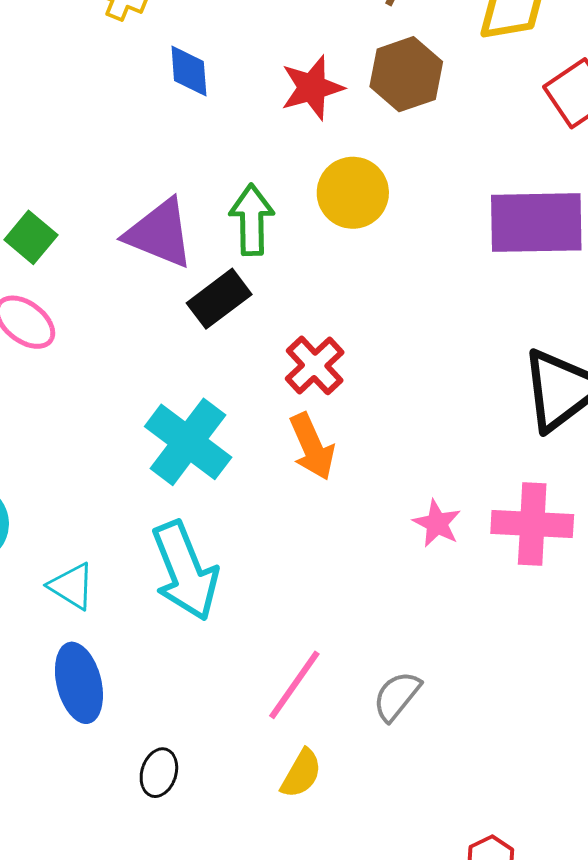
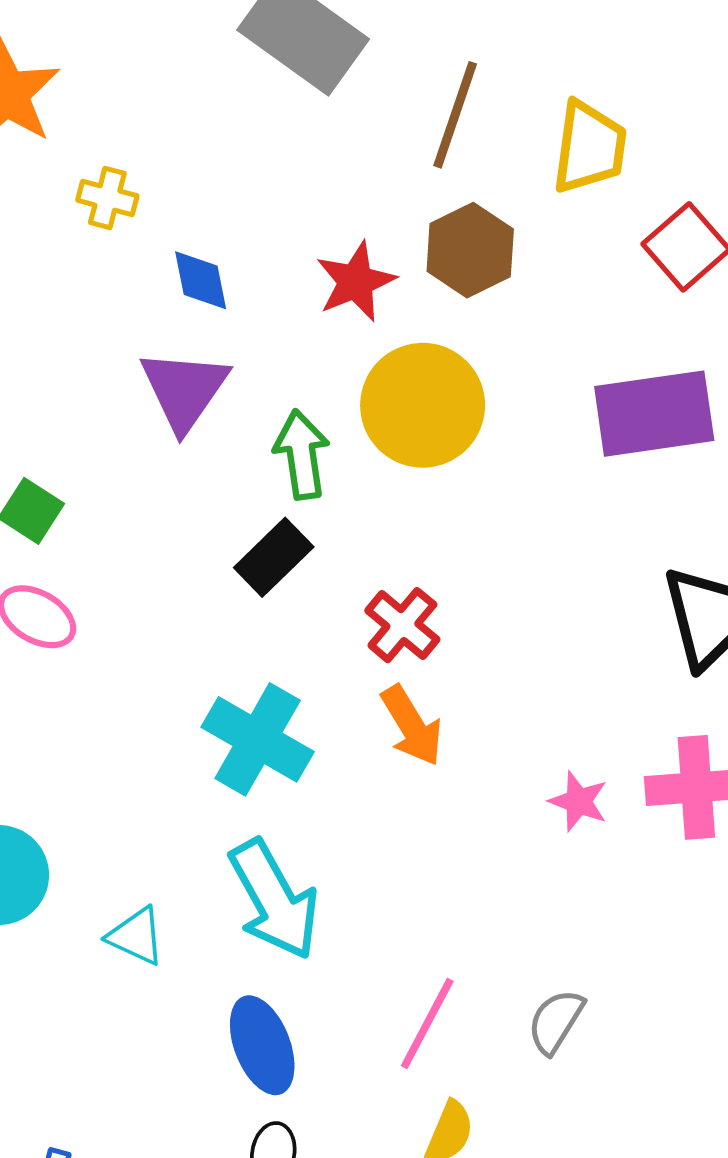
yellow circle: (353, 193) -> (423, 405), size x1.4
purple triangle: (160, 233) -> (184, 390), moved, turned 50
blue ellipse: (79, 683) -> (262, 1045), moved

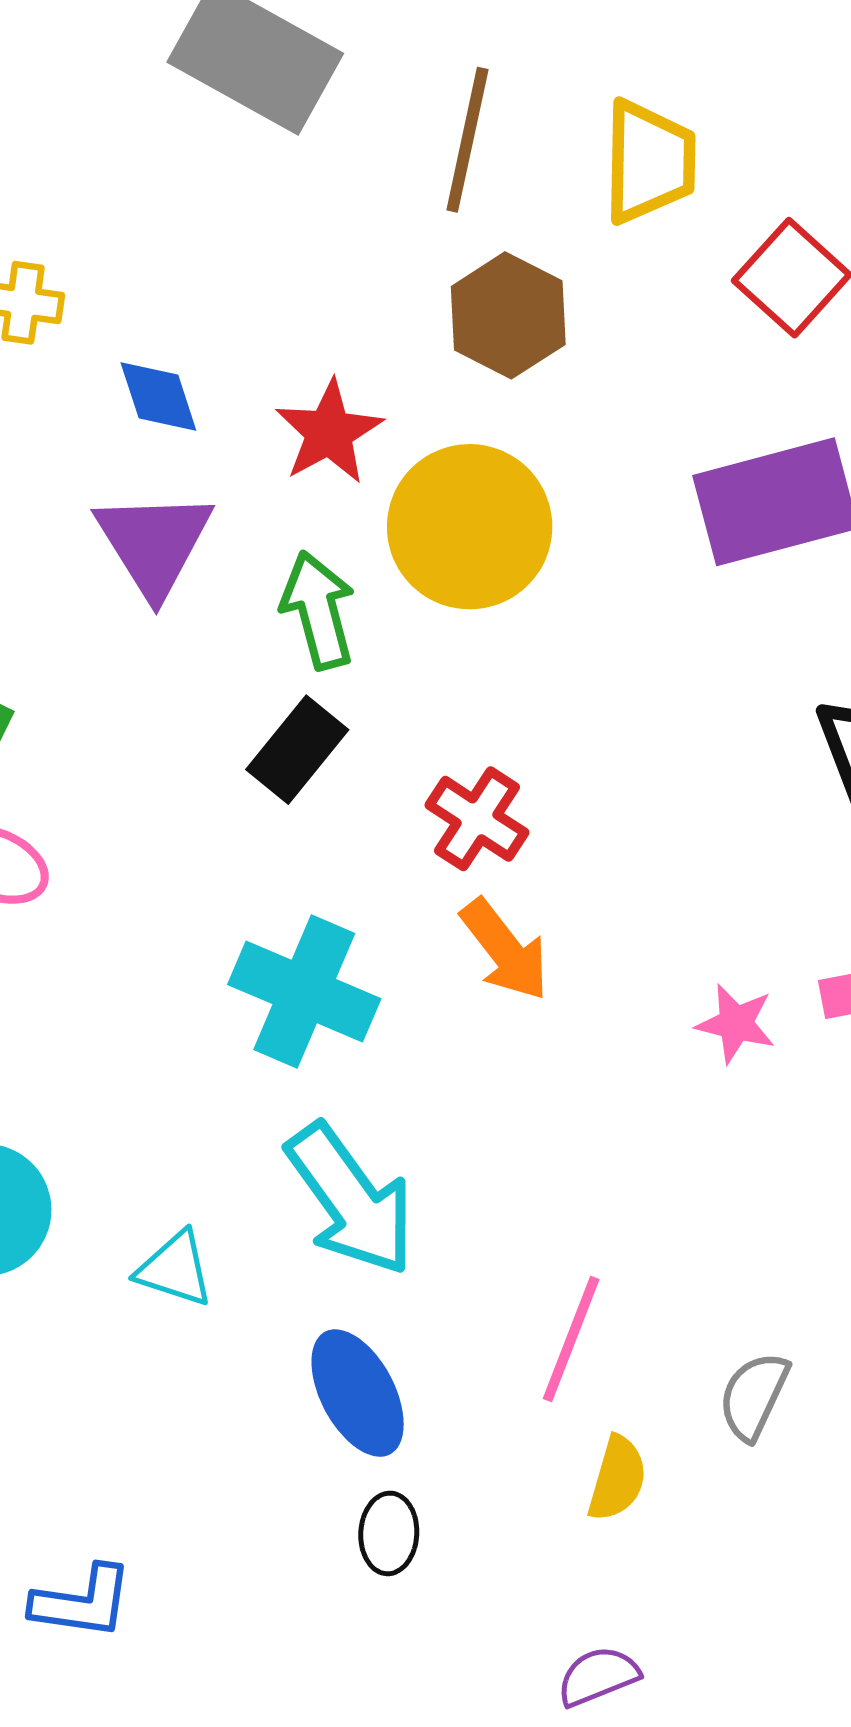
red star: (356, 282) -> (329, 432), moved
gray semicircle: (556, 1021) -> (754, 1396), moved

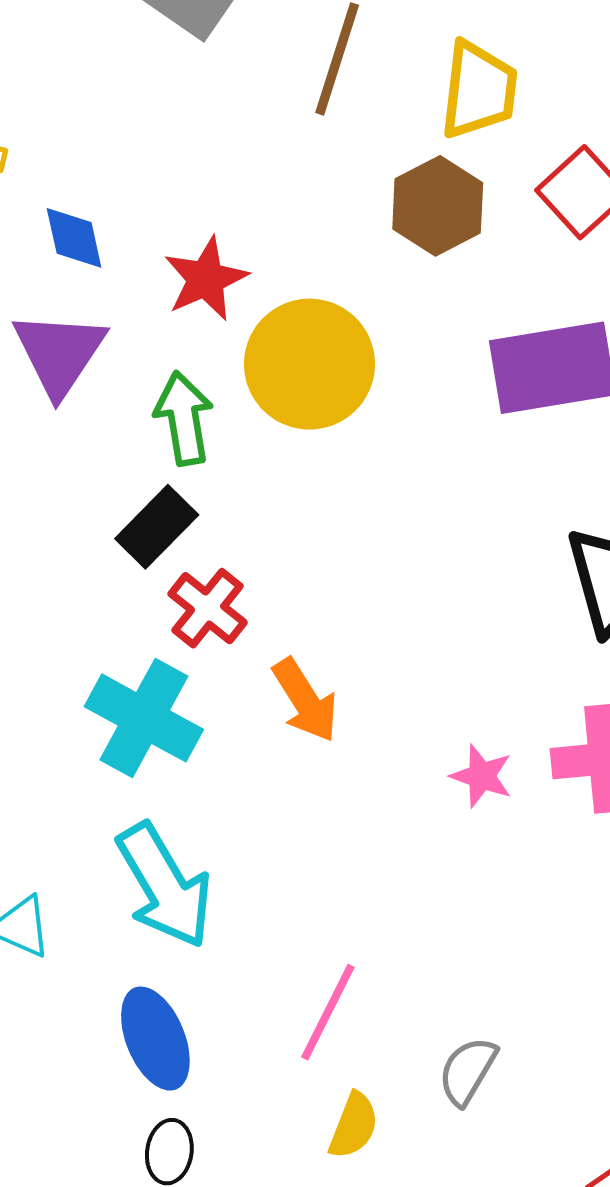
brown hexagon: (508, 315) -> (438, 206), moved
red cross: (477, 819) -> (208, 608), moved

